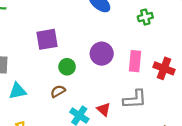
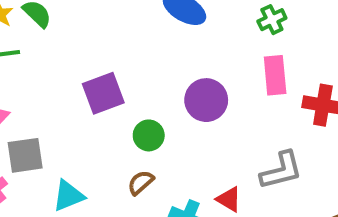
pink rectangle: (135, 61) -> (275, 75), moved

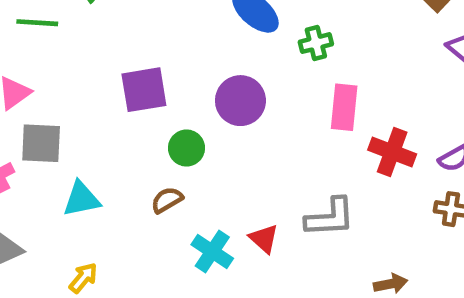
green cross: (272, 20) -> (316, 43), moved
purple circle: (206, 100) -> (240, 101), moved

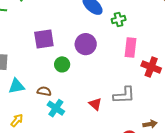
brown semicircle: (167, 200) -> (44, 91), moved, turned 40
cyan cross: (212, 251) -> (56, 108), moved

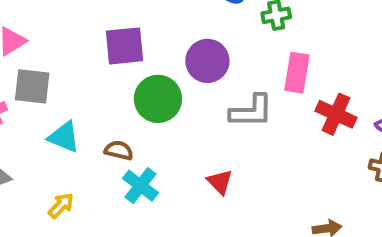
green circle: (62, 64) -> (158, 99), size x1.5
cyan triangle: (16, 86) -> (64, 137), turned 30
gray L-shape: (124, 95) -> (251, 111), moved

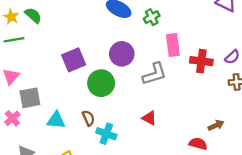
brown semicircle: (119, 150) -> (88, 118), turned 70

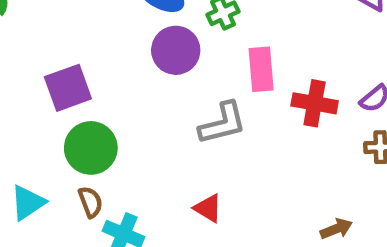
purple circle: (122, 54) -> (176, 50), moved
green circle: (101, 83) -> (91, 148), moved
cyan triangle: (56, 120) -> (28, 203), turned -42

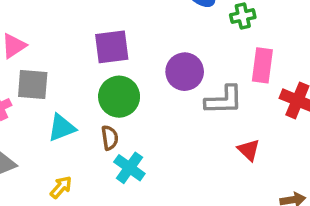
purple circle: (176, 50) -> (185, 72), moved
red triangle: (208, 208) -> (249, 150), moved

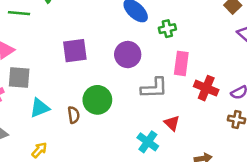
purple circle: (185, 72) -> (128, 55), moved
green circle: (119, 97) -> (97, 100), moved
cyan cross: (129, 168) -> (148, 142), moved

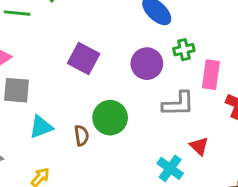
green cross: (167, 29) -> (184, 50), moved
purple square: (75, 51) -> (84, 59), turned 35

